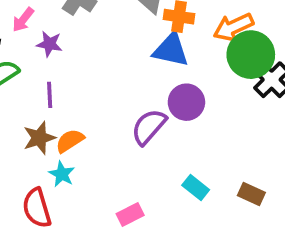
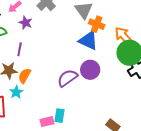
orange arrow: (233, 27) -> (124, 36), turned 60
orange semicircle: (70, 141) -> (25, 76), turned -42
cyan rectangle: (196, 187) -> (60, 116), moved, turned 48

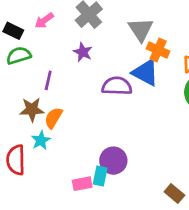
purple star: (26, 23) -> (83, 52), moved
purple circle: (90, 70) -> (113, 161), moved
purple semicircle: (67, 78) -> (117, 86), moved, turned 35

